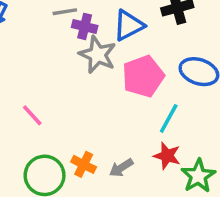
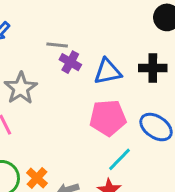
gray star: (98, 55) -> (21, 88), moved

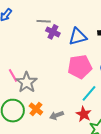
gray star: (21, 88) -> (27, 82), moved

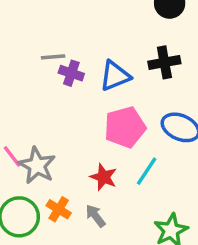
red star: (84, 114) -> (104, 177), moved
gray arrow: (57, 115) -> (95, 216), turned 80

